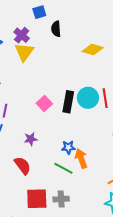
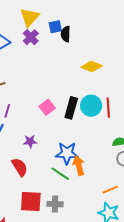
blue square: (39, 12) -> (55, 27), moved
yellow diamond: (93, 49) -> (92, 67), moved
yellow triangle: (24, 52) -> (30, 17), moved
blue star: (68, 147) -> (67, 153), size x1.6

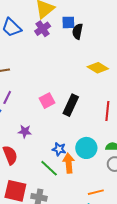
cyan circle: (91, 106) -> (86, 148), moved
blue star: (67, 153) -> (59, 149), size x0.6

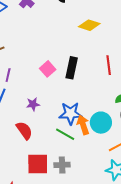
cyan circle: (86, 148) -> (101, 123), moved
blue star: (59, 149) -> (70, 113), size x1.6

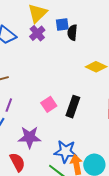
purple star: (33, 104) -> (30, 137), size x1.6

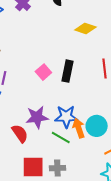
purple star: (30, 137) -> (37, 117), moved

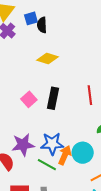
yellow diamond: (85, 29) -> (48, 59), moved
orange arrow: (79, 128) -> (65, 155), turned 42

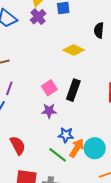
black semicircle: (42, 25) -> (99, 30), moved
blue star: (52, 144) -> (66, 135), size x0.7
purple star: (23, 145) -> (49, 111), moved, size x0.7

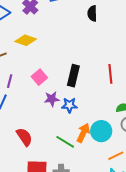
yellow diamond: (74, 50) -> (26, 40), moved
pink square: (49, 88) -> (39, 77), moved
blue star: (66, 135) -> (69, 105), moved

